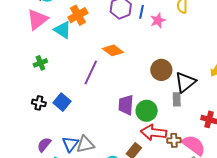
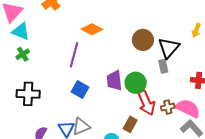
cyan triangle: (63, 30) -> (21, 31), moved
blue square: (62, 102) -> (80, 89), moved
black cross: (39, 103) -> (28, 94), size x1.6
red arrow: (154, 132) -> (146, 103), turned -110

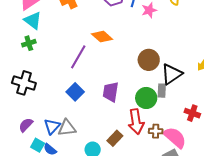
green circle: (136, 83) -> (146, 98), moved

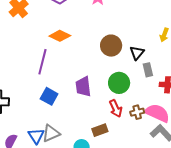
black triangle: (172, 74) -> (137, 53), size x0.7
gray rectangle: (162, 91) -> (148, 70), moved
red arrow: (136, 122) -> (116, 108), size x0.7
brown rectangle: (115, 138) -> (100, 130), turned 42

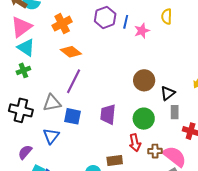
orange diamond: (60, 36) -> (71, 52), moved
blue square: (49, 96) -> (72, 116), turned -30
gray triangle: (51, 133) -> (52, 103), moved
blue triangle: (36, 136) -> (51, 136), moved

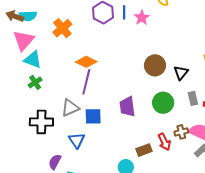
orange diamond: (71, 52) -> (86, 62), moved
gray rectangle: (175, 112) -> (193, 98), moved
red arrow: (135, 143) -> (164, 142), moved

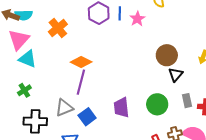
brown circle: (155, 65) -> (167, 55), moved
green cross: (35, 82) -> (24, 90), moved
blue square: (93, 116) -> (87, 117), turned -36

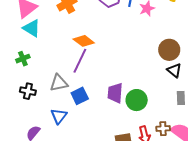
black triangle: (176, 75) -> (174, 70), turned -42
green circle: (157, 104) -> (137, 100), moved
black cross: (35, 121) -> (28, 91), size x0.7

